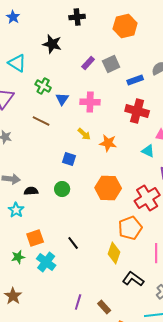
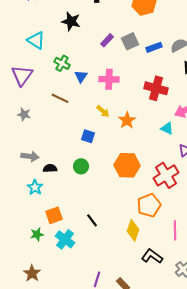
blue rectangle: (135, 80) -> (154, 47), moved
orange star: (108, 143) -> (127, 120), turned 30

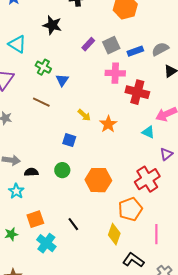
pink cross: (109, 79) -> (115, 73), moved
orange hexagon: (127, 165) -> (98, 180), moved
green star: (37, 234) -> (11, 234), moved

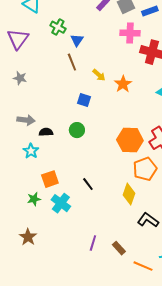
brown line: (41, 102) -> (72, 62), moved, turned 42
orange hexagon: (98, 180) -> (130, 140), moved
green star: (11, 234) -> (34, 199), moved

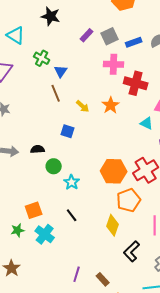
orange star: (123, 84) -> (111, 105), moved
green circle: (77, 130) -> (54, 166), moved
black semicircle: (46, 132) -> (38, 149), moved
cyan star: (31, 151) -> (72, 182), moved
black L-shape: (148, 220) -> (132, 251), turned -80

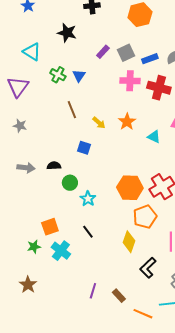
blue triangle: (61, 71) -> (79, 76), moved
red cross: (136, 83) -> (159, 88), moved
cyan triangle: (147, 123) -> (154, 137), moved

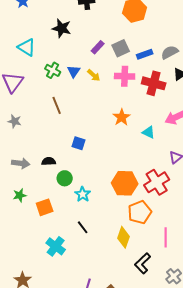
brown line: (72, 110) -> (57, 105), moved
yellow arrow: (99, 123) -> (94, 75), moved
orange square: (50, 227) -> (45, 207), moved
green star: (34, 247) -> (20, 195), moved

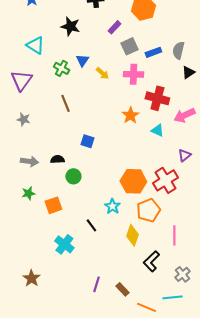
purple rectangle: (98, 47) -> (114, 27), moved
gray semicircle: (170, 52) -> (178, 50), turned -48
blue triangle: (74, 71) -> (82, 60), moved
red cross: (154, 83) -> (157, 98), moved
cyan star: (83, 194) -> (112, 206), moved

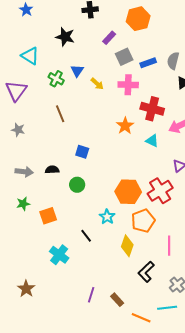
green circle: (73, 176) -> (77, 185), moved

